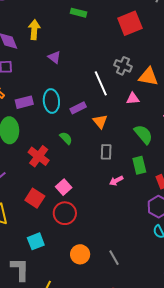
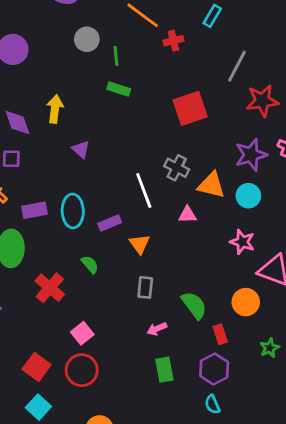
green semicircle: (143, 134) -> (194, 305), moved
green rectangle: (139, 165) -> (164, 370), moved
red square: (35, 198) -> (37, 367), moved
cyan square: (36, 241) -> (38, 407), turned -30

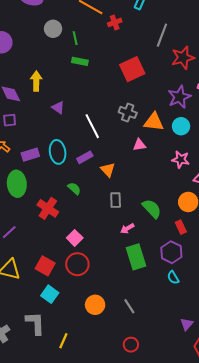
white line: (144, 190) -> (92, 126), moved
red rectangle: (220, 334) -> (181, 227), moved
green rectangle: (164, 370) -> (136, 257), size x1.4

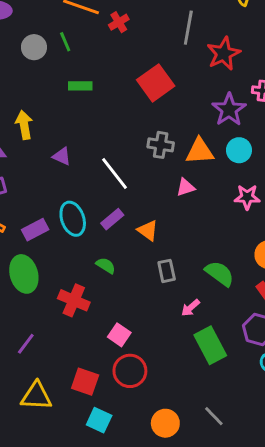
green line: (75, 38) -> (65, 42), moved

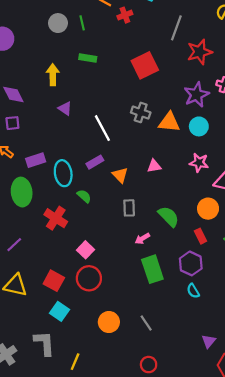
yellow arrow: (24, 125) -> (53, 75), moved
pink triangle: (186, 187) -> (154, 166), moved
cyan ellipse: (73, 219) -> (63, 173), moved

